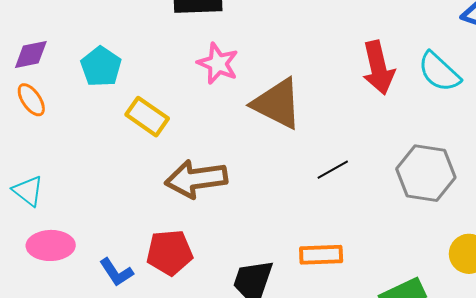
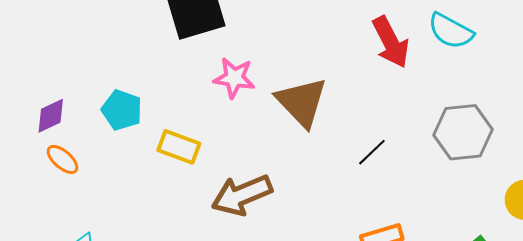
brown triangle: (277, 104) -> (302, 102), turned 34

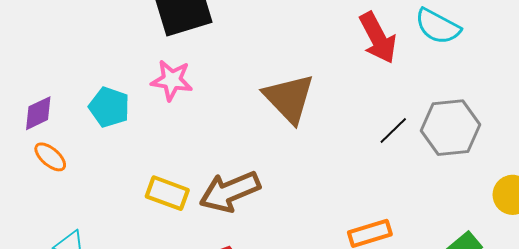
pink star: (234, 78) -> (172, 80), moved
yellow rectangle: (179, 147) -> (167, 193), moved
black line: (372, 152) -> (393, 131), moved

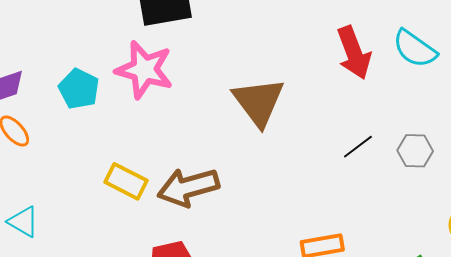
pink star: (172, 80) -> (144, 70), size x1.4
gray hexagon: (451, 128) -> (415, 151), size x0.6

